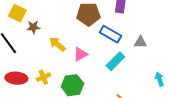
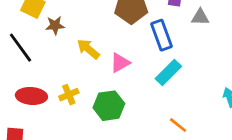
blue rectangle: (110, 34) -> (161, 35), turned 40
gray triangle: (140, 42) -> (200, 17), moved

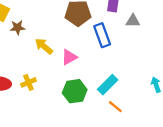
cyan rectangle: (168, 72) -> (108, 85), moved
green hexagon: (109, 106) -> (75, 91), moved

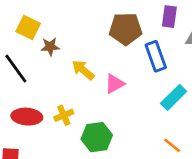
cyan rectangle: (108, 85) -> (174, 97), moved
green hexagon: (75, 91) -> (97, 137), moved

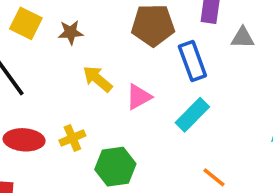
brown star: (50, 47) -> (71, 32), moved
cyan rectangle: (174, 97) -> (192, 115), moved

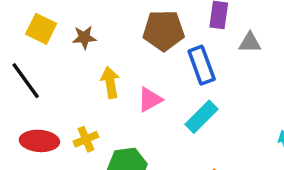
yellow arrow: (97, 79) -> (110, 82), turned 40

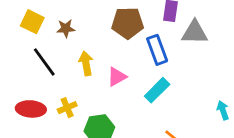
gray triangle: (250, 43) -> (195, 32), size x1.5
black line: (26, 81) -> (44, 62), moved

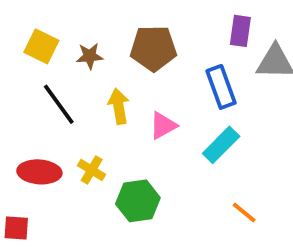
brown pentagon: (128, 23) -> (153, 48), moved
yellow cross: (67, 108) -> (92, 170), turned -36

